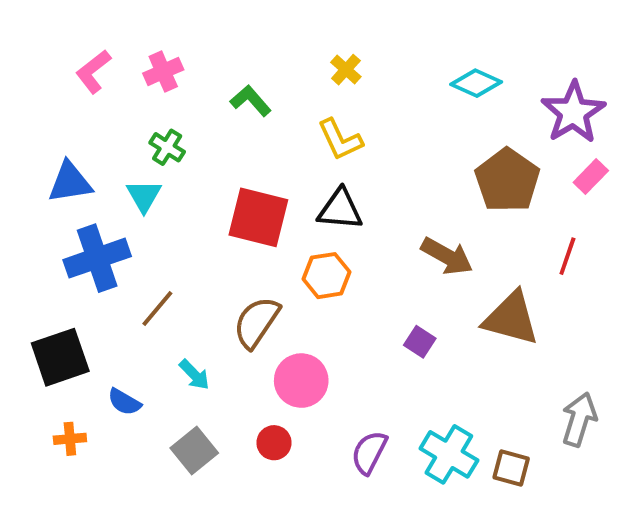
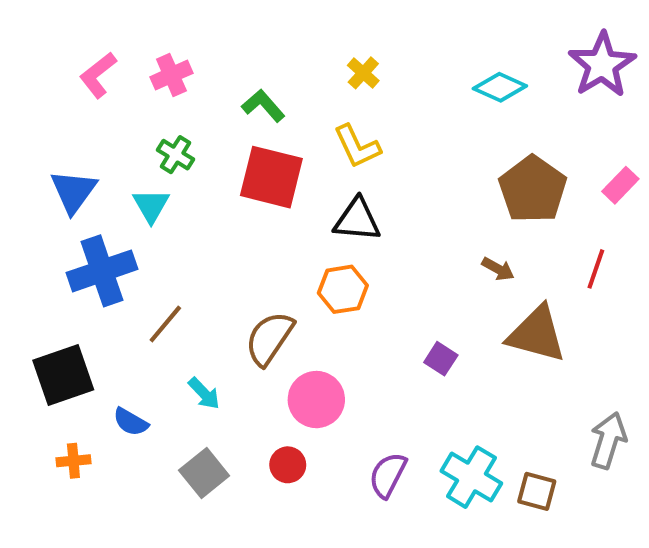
purple star: (573, 112) -> (602, 65), moved
blue triangle: (70, 182) -> (73, 191), turned -45
red square: (258, 217) -> (271, 177), moved
brown arrow: (447, 256) -> (498, 269), moved, size x0.6

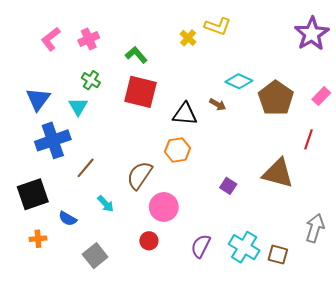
cyan diamond: (500, 87) -> (239, 81), moved
yellow L-shape: (357, 146) -> (218, 26), moved, turned -45
brown arrow: (498, 269) -> (218, 104), moved
gray square: (204, 473) -> (95, 256), moved

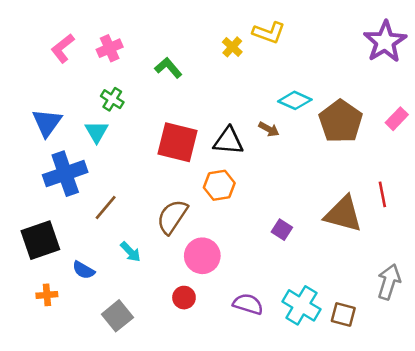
red square: (141, 92) -> (177, 142), moved
red line: (309, 139) -> (382, 194), moved, turned -30
purple semicircle: (201, 246) -> (248, 304), turned 80

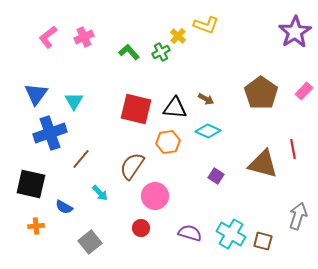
green cross: (112, 99) -> (161, 52), moved, turned 30
cyan diamond: (295, 100) -> (208, 131), moved
black square: (40, 240) -> (31, 184), turned 32

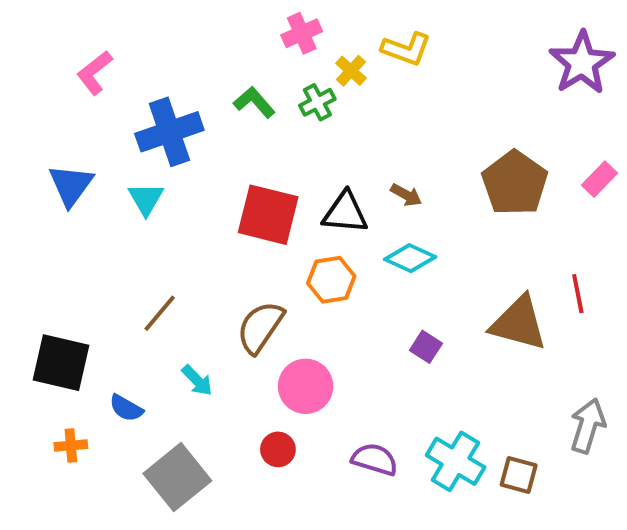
pink cross: (84, 37) -> (302, 33), moved
blue cross: (50, 133) -> (169, 132), moved
gray square: (90, 242) -> (177, 477), size x1.4

